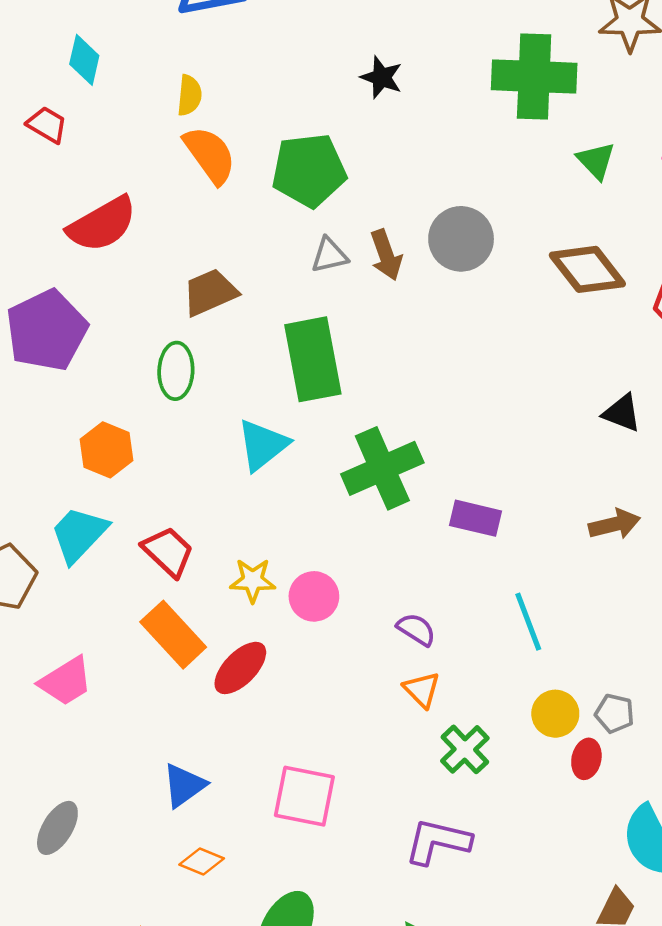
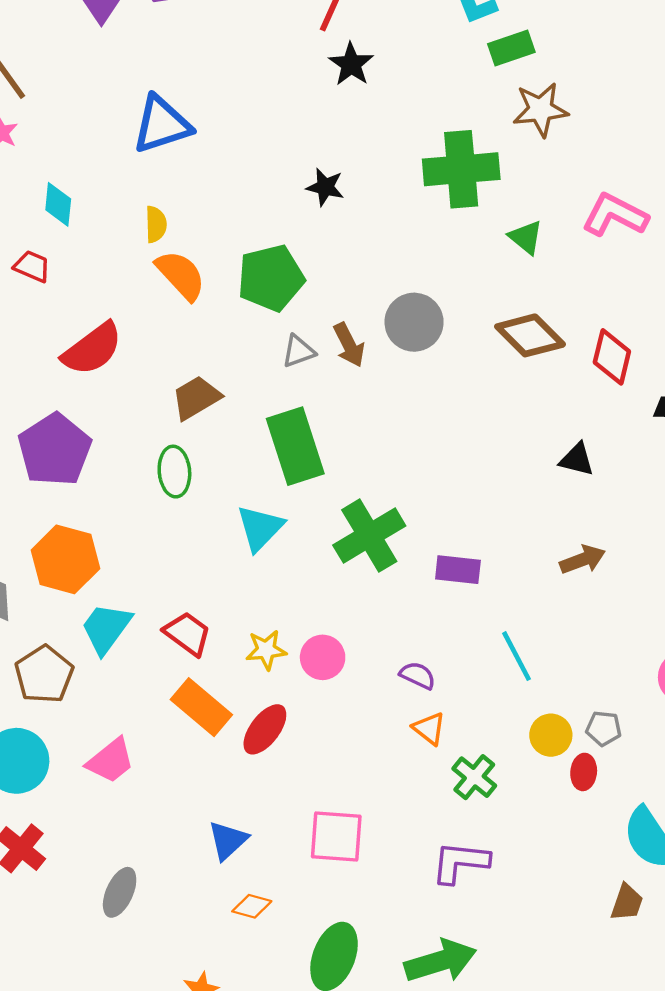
orange hexagon: (106, 450) -> (65, 559), moved, size x1.4

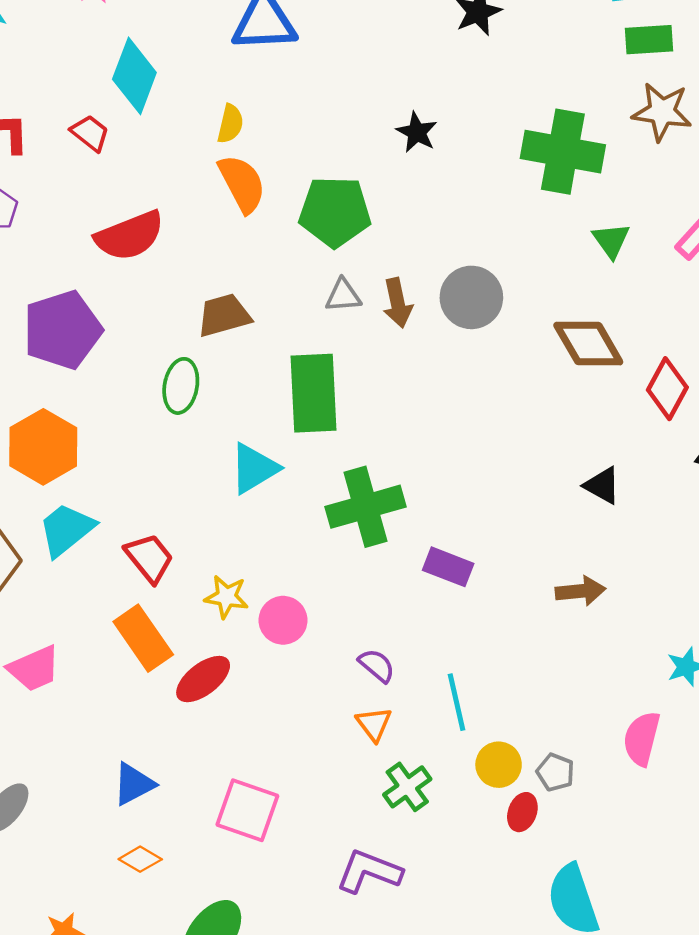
cyan diamond: (58, 204) -> (134, 76), size x1.5
cyan line: (517, 656) -> (457, 702), moved

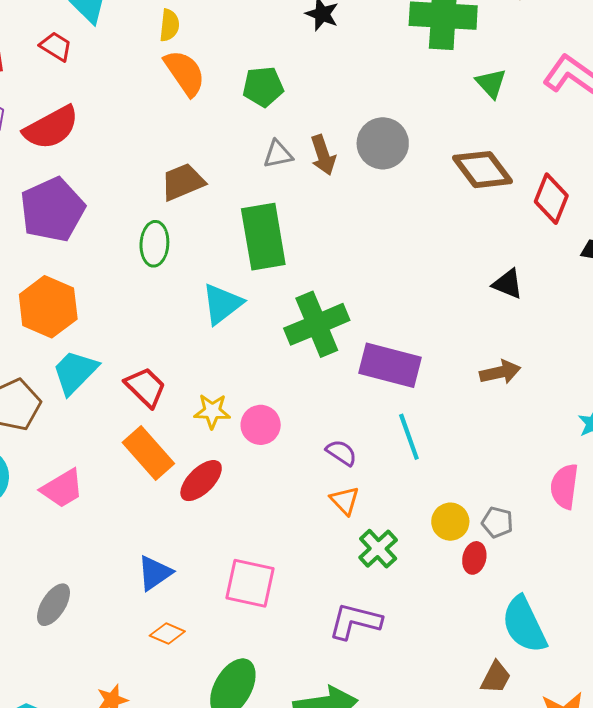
green pentagon: (335, 212) -> (263, 87), size x0.7
red semicircle: (130, 236) -> (51, 128), moved
purple rectangle: (448, 567) -> (390, 365), size x1.5
cyan line: (457, 702) -> (409, 437), moved

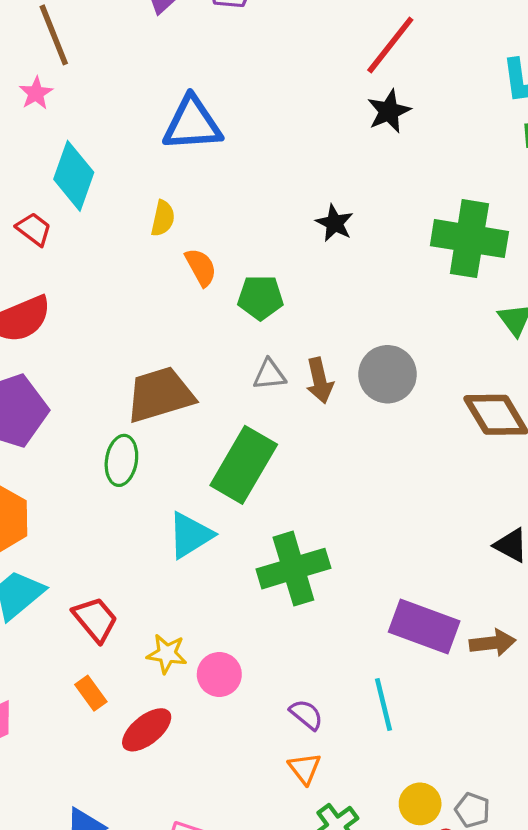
orange semicircle: (185, 73) -> (201, 267), moved, size x0.7
brown trapezoid: (183, 182) -> (160, 395), size x1.4
green rectangle: (263, 237) -> (244, 465), turned 34
purple rectangle: (390, 365) -> (424, 627), moved
orange rectangle: (148, 453) -> (91, 693), size x0.6

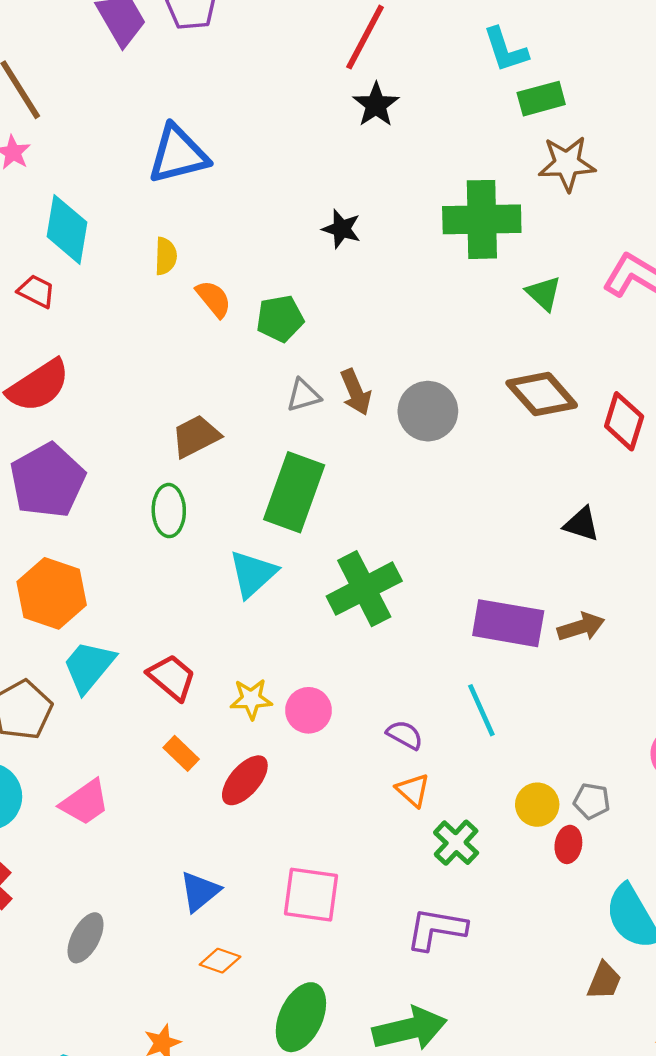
gray circle: (388, 374) -> (428, 411), moved
brown trapezoid: (160, 395) -> (196, 436), size x0.7

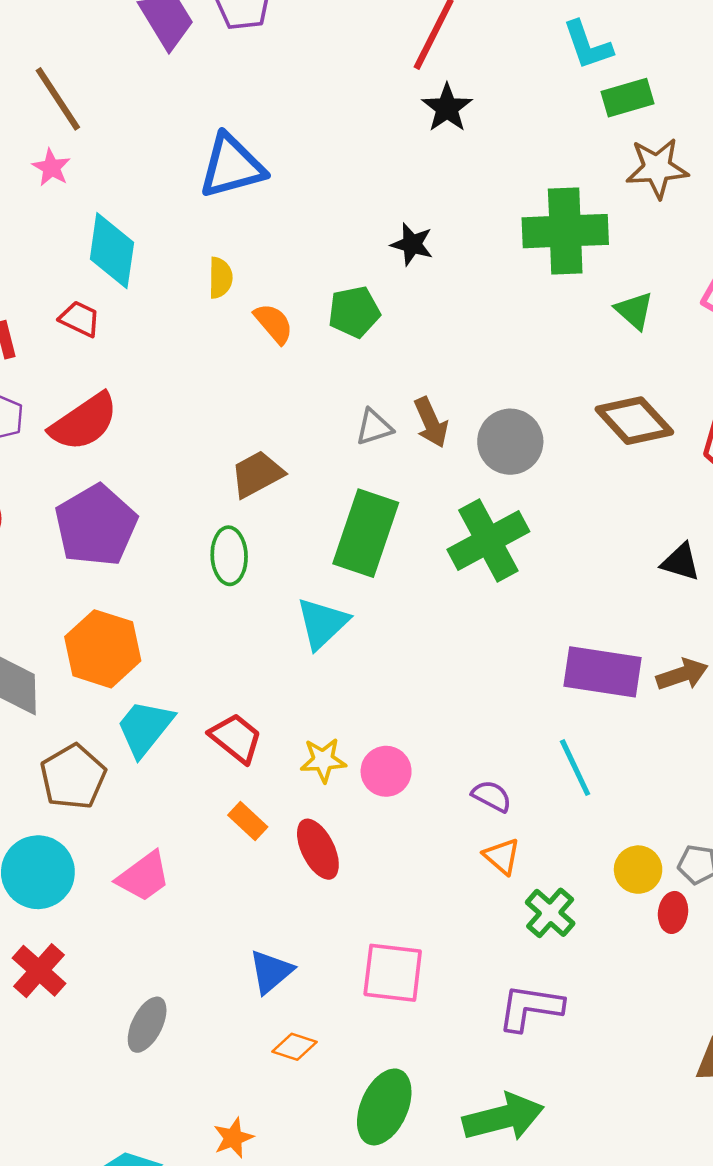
green pentagon: (280, 319) -> (354, 312), moved
green cross: (364, 589) -> (488, 541), moved
red ellipse: (245, 780) -> (318, 849), turned -66

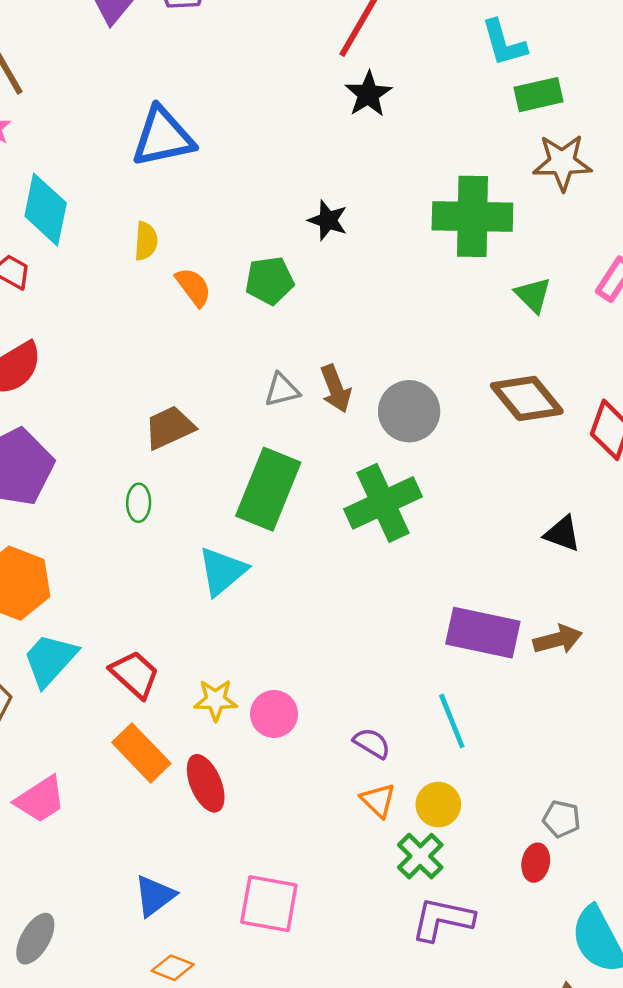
green ellipse: (229, 556) -> (139, 503), size x0.7
orange rectangle: (248, 821) -> (141, 753), size x1.6
yellow circle: (638, 870) -> (438, 805), moved
purple L-shape: (530, 1008) -> (443, 919), moved

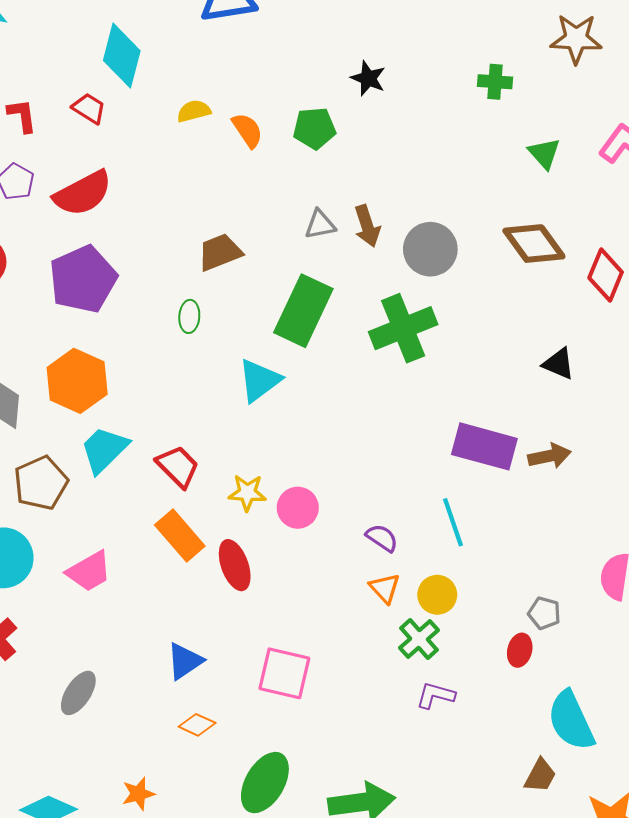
green cross: (472, 216) -> (495, 82), size x0.5
yellow semicircle: (146, 241) -> (194, 111), moved, turned -112
purple L-shape: (443, 919) -> (435, 695), size x0.7

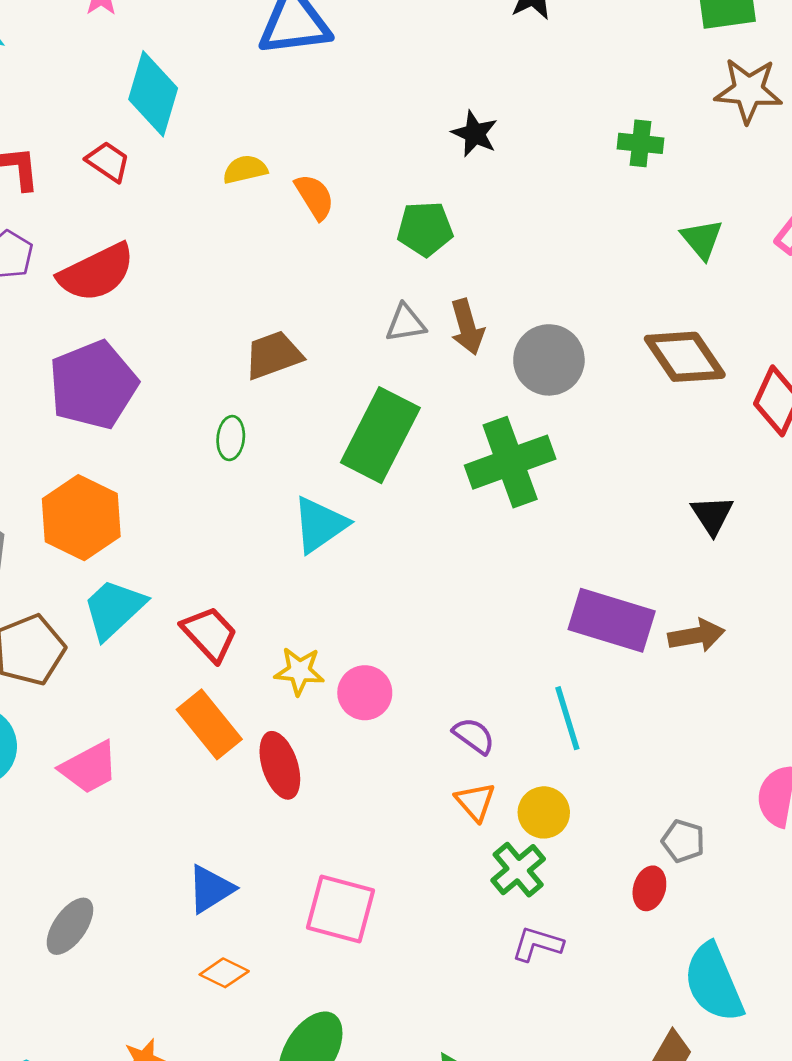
green pentagon: (314, 128) -> (425, 229), moved
black triangle: (559, 364) -> (712, 515), turned 32

